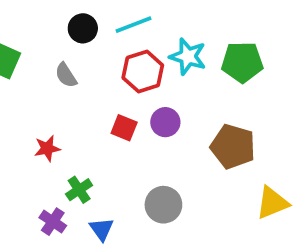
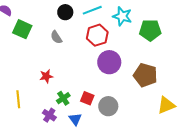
cyan star: (188, 57) -> (122, 16), moved
purple circle: (165, 122) -> (109, 62), size x1.5
red square: (124, 128) -> (87, 98), moved

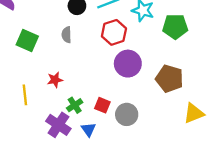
green square: (22, 29) -> (27, 40), moved
gray semicircle: (56, 37) -> (67, 35), turned 32
yellow line: (18, 99) -> (25, 95), moved
purple cross: (49, 115) -> (58, 125), size x1.5

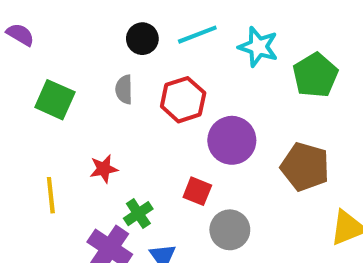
green pentagon: (175, 27) -> (315, 75), turned -30
red hexagon: (114, 32) -> (183, 100), moved
red square: (102, 105) -> (197, 191), moved

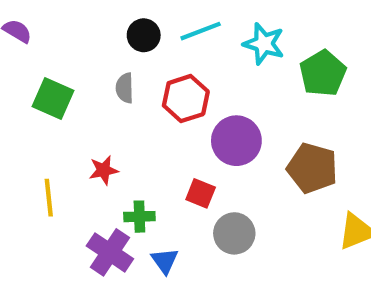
green cross: (138, 214) -> (139, 217), turned 32

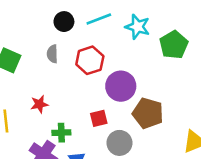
brown pentagon: (312, 168) -> (148, 113), moved
red square: (201, 193) -> (99, 118), turned -36

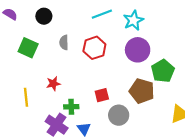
black circle: (64, 22) -> (44, 16), moved
cyan star: (138, 27) -> (133, 20), turned 30
green pentagon: (174, 45) -> (163, 71), moved
purple circle: (121, 86) -> (138, 50), moved

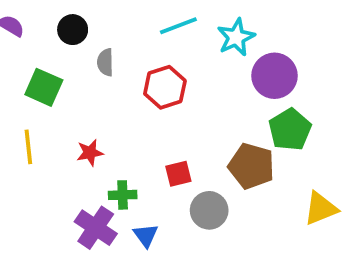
gray semicircle: (64, 42) -> (105, 62), moved
purple circle: (138, 50) -> (275, 76), moved
yellow line: (26, 97) -> (28, 147), moved

